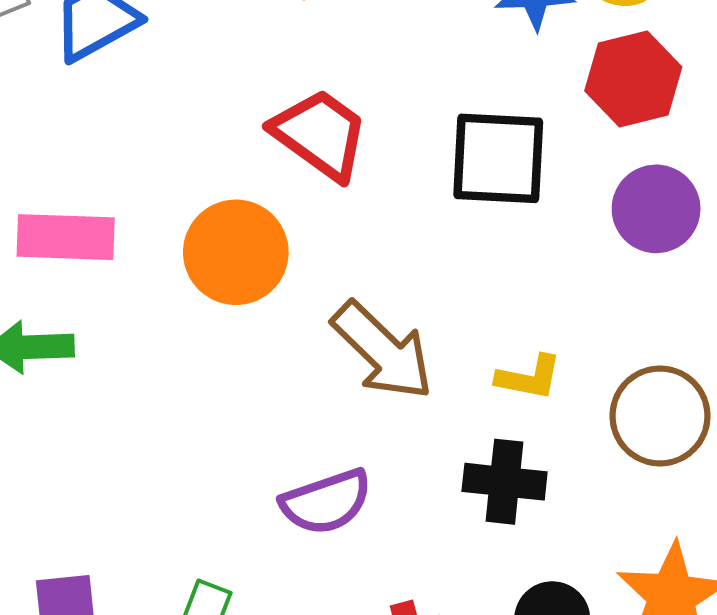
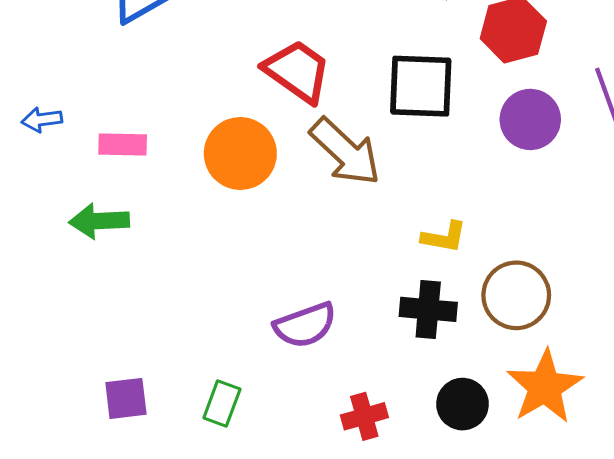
pink rectangle: (66, 237) -> (123, 145), size x0.7
brown arrow: (383, 351) -> (345, 152), moved
brown circle: (660, 416) -> (516, 295), moved

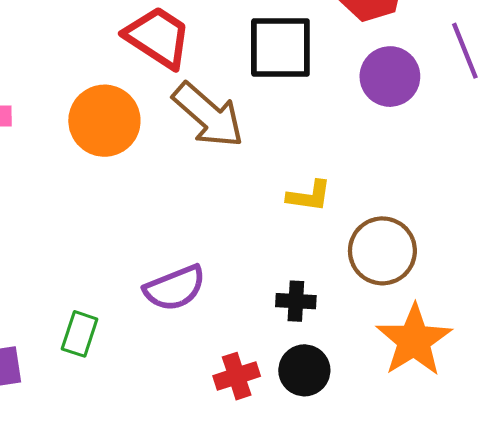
black cross: (428, 309) -> (296, 301), moved, size x0.7
green rectangle: (222, 404) -> (80, 334), moved
black circle: (462, 404) -> (304, 370), moved

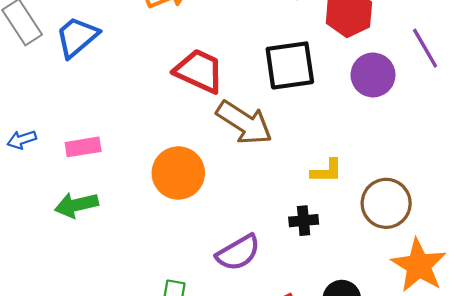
orange circle: (104, 121) -> (178, 173), moved
black cross: (296, 301) -> (304, 221), moved

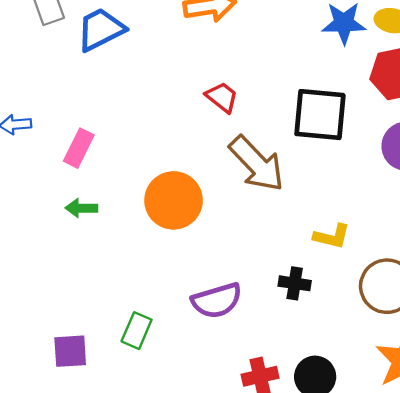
red trapezoid: (199, 71) -> (222, 97), size x0.6
pink rectangle: (83, 147) -> (79, 148), turned -68
green arrow: (76, 205) -> (81, 208), moved, size x0.7

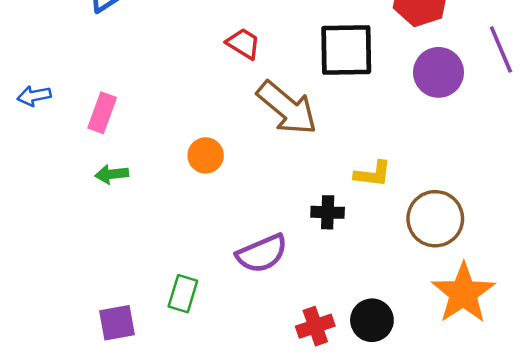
orange circle: (174, 200) -> (206, 155), size x0.6
black cross: (295, 283) -> (328, 212), moved

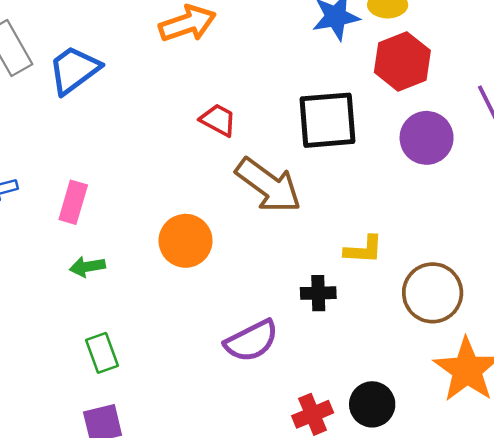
orange circle: (206, 155) -> (186, 241), size x1.4
green rectangle: (183, 294) -> (102, 353), moved, turned -33

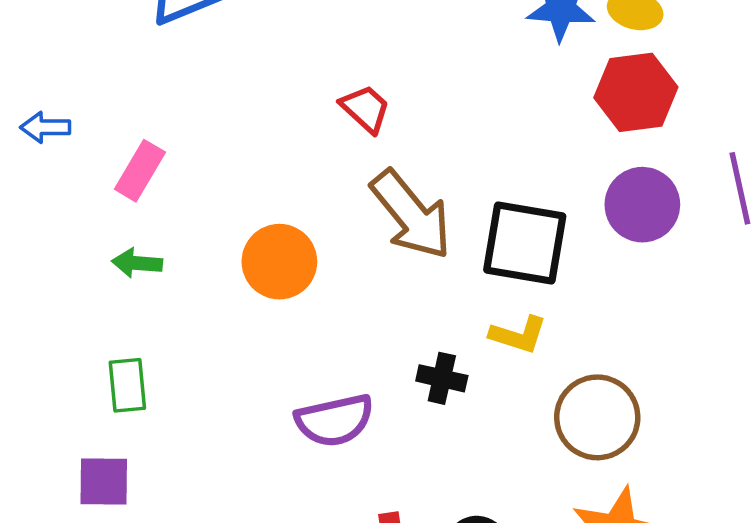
black square: (327, 120) -> (525, 243), moved

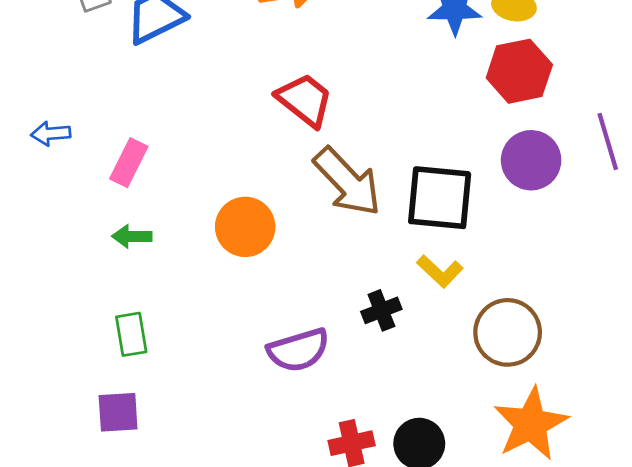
red trapezoid: (365, 109) -> (305, 100), size x1.4
yellow L-shape: (518, 335) -> (440, 271), turned 30
black cross: (442, 378) -> (381, 310), turned -30

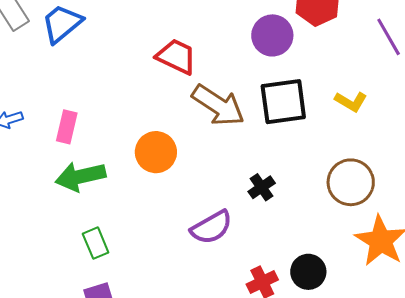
purple circle: (531, 160) -> (272, 35), moved
green arrow: (132, 236) -> (80, 176), size x1.8
yellow L-shape: (440, 271) -> (351, 102), moved

